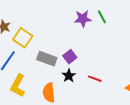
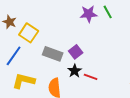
red line: (95, 79) -> (91, 77), moved
yellow L-shape: (18, 86) -> (24, 81), turned 75

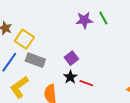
gray rectangle: (53, 54) -> (35, 60), moved
yellow L-shape: (24, 81) -> (19, 87), turned -50

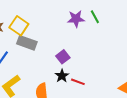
yellow square: (24, 39) -> (19, 26), moved
gray rectangle: (35, 60) -> (27, 43), moved

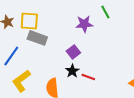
purple star: (76, 19) -> (84, 24), moved
yellow square: (19, 26) -> (29, 21), turned -30

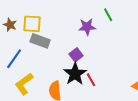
black star: (72, 71) -> (75, 74), size x1.6
red line: (88, 77) -> (91, 80), turned 40

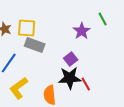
purple star: (87, 27) -> (82, 31), turned -30
black star: (75, 74) -> (70, 78), turned 30

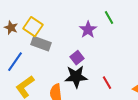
yellow square: (27, 28) -> (33, 27), turned 30
red line: (86, 84) -> (107, 83), moved

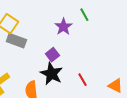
black star: (76, 77) -> (51, 74), turned 30

